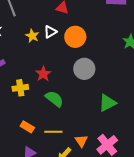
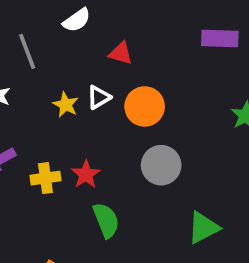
yellow cross: (20, 88) -> (45, 178), moved
green semicircle: (54, 99) -> (106, 220), turned 30

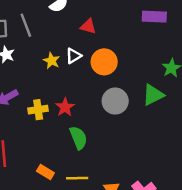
green triangle: (203, 228) -> (153, 95), moved

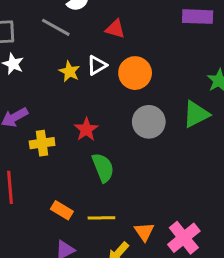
gray line: (26, 25) -> (56, 27), moved, turned -40
yellow cross: (38, 110) -> (42, 143), moved

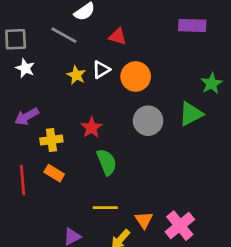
orange rectangle: (62, 210) -> (54, 173), moved

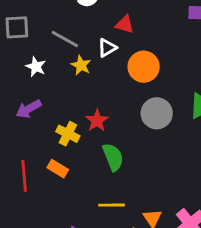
gray line: (64, 35) -> (65, 39), moved
white star: (25, 68) -> (36, 67), moved
white triangle: (101, 70) -> (107, 48), moved
yellow cross: (51, 140) -> (68, 134), moved, turned 35

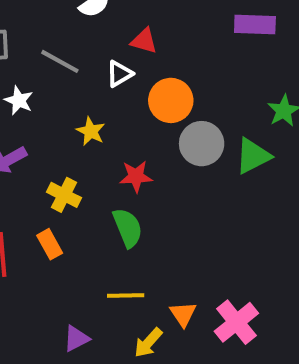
yellow star: (81, 65) -> (91, 131), moved
gray circle: (157, 113) -> (202, 144), moved
red star: (97, 121) -> (136, 176), moved, turned 30
orange rectangle: (58, 169) -> (50, 244), turned 30

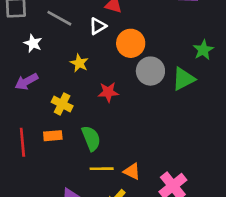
green semicircle: (128, 228) -> (91, 138), moved
orange rectangle: (50, 244) -> (53, 136), turned -66
orange triangle: (183, 314) -> (132, 171), moved, turned -30

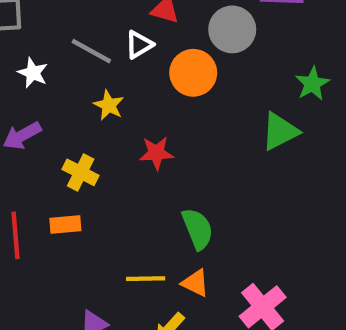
gray line: (59, 18) -> (91, 51), moved
gray circle: (150, 71) -> (232, 29), moved
green semicircle: (91, 138) -> (198, 229), moved

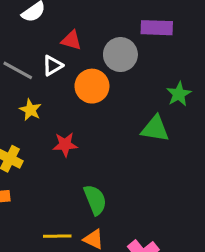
green triangle: (280, 131) -> (155, 129), turned 36

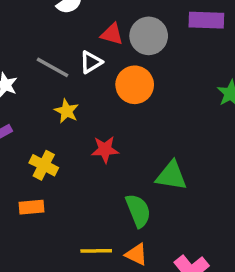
gray circle: (120, 55) -> (149, 36), moved
green triangle: (155, 129) -> (171, 176), moved

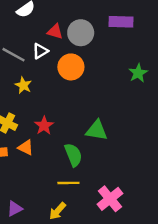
red star: (105, 149) -> (44, 126), moved, turned -30
yellow line: (96, 251) -> (68, 183), moved
orange triangle: (136, 254) -> (26, 148), moved

